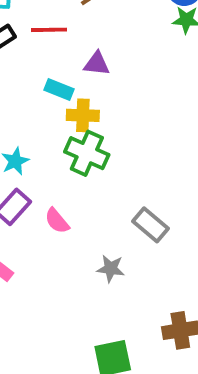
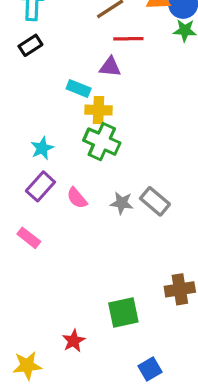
red line: (49, 30) -> (128, 39), moved
gray star: (111, 269) -> (122, 203), moved

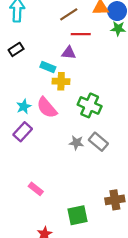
black rectangle: (30, 45) -> (16, 49), moved
green cross: (102, 142) -> (90, 105), moved
pink semicircle: (77, 198) -> (47, 108), moved, size x1.5
pink rectangle: (29, 238) -> (36, 189), moved

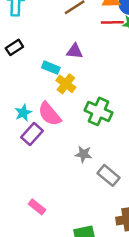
red line: (81, 34) -> (112, 22), moved
yellow cross: (61, 81) -> (66, 84), turned 35
purple rectangle: (23, 132) -> (32, 134), moved
gray rectangle: (98, 142) -> (109, 175), moved

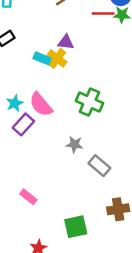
yellow cross: (66, 84) -> (57, 58), moved

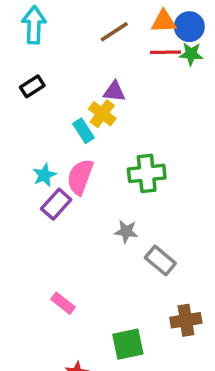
cyan rectangle: (42, 58) -> (83, 131), moved, turned 35
green cross: (89, 102) -> (147, 173), turned -30
pink semicircle: (41, 105) -> (80, 177), turned 60

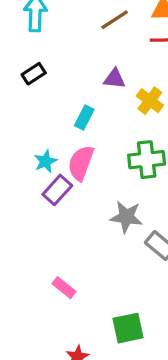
yellow cross: (102, 114) -> (150, 101), moved
cyan rectangle: (83, 131) -> (84, 118), turned 60
gray star: (126, 231) -> (126, 217), size x1.4

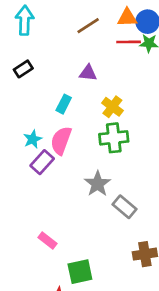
yellow cross: (150, 101) -> (112, 107), moved
gray star: (126, 217) -> (98, 184), turned 30
green square: (128, 328) -> (80, 272), moved

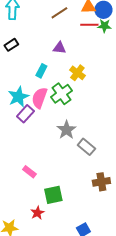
green cross: (114, 138) -> (61, 94), moved, turned -30
cyan star: (33, 139) -> (18, 97), size x1.5

